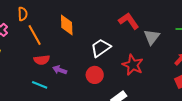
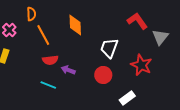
white trapezoid: (101, 48) -> (109, 48), turned -35

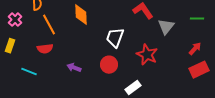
red semicircle: (50, 60) -> (45, 49), moved
purple arrow: (68, 70) -> (74, 68), moved
cyan line: (48, 85) -> (29, 72), moved

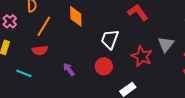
orange line: (49, 25) -> (44, 26), turned 60
gray triangle: (166, 27) -> (166, 44), moved
purple arrow: (74, 68) -> (69, 69), turned 32

